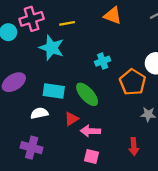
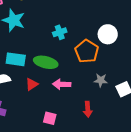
green ellipse: (87, 94) -> (46, 62), turned -35
pink arrow: (90, 131) -> (62, 84), moved

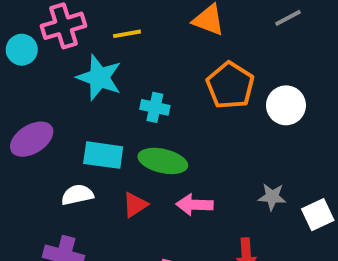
cyan cross: (60, 32) -> (155, 107), moved, turned 32
orange pentagon: (87, 51) -> (230, 85), moved

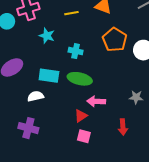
yellow line: (127, 34) -> (71, 13), moved
cyan star: (99, 78) -> (47, 36), size x0.7
red triangle: (135, 205) -> (81, 116), moved

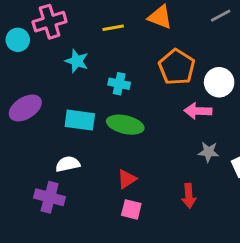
white semicircle: (36, 96) -> (68, 164), moved
pink arrow: (96, 101) -> (198, 111), moved

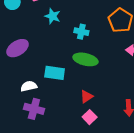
cyan rectangle: (80, 120) -> (55, 73), moved
white semicircle: (68, 164) -> (29, 86), moved
pink square: (131, 209) -> (90, 117), turned 32

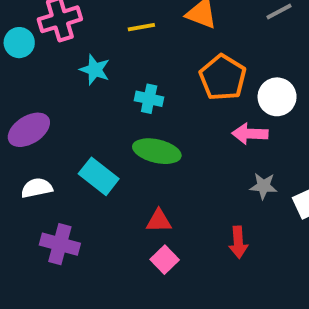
cyan rectangle: (55, 73) -> (99, 176), turned 30
white semicircle: (29, 86) -> (37, 188), moved
red triangle: (87, 96) -> (159, 221), turned 32

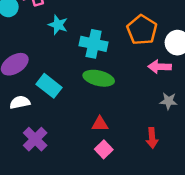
cyan cross: (149, 99) -> (94, 44), size x1.5
cyan rectangle: (99, 176) -> (49, 86), moved
purple cross: (60, 244) -> (35, 139), turned 30

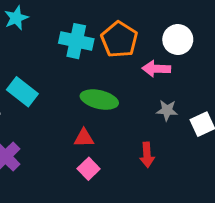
cyan star: (58, 25) -> (16, 18), moved, turned 30
orange pentagon: (142, 30) -> (119, 40), moved
green ellipse: (99, 78) -> (99, 100), moved

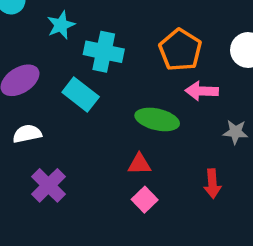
cyan cross: (76, 41) -> (104, 52), moved
pink arrow: (156, 69) -> (202, 91), moved
cyan rectangle: (22, 92) -> (81, 95), moved

